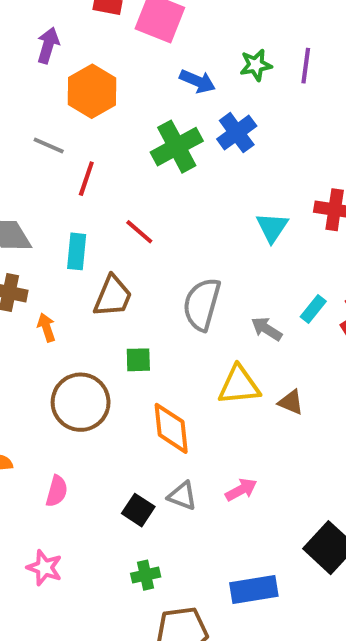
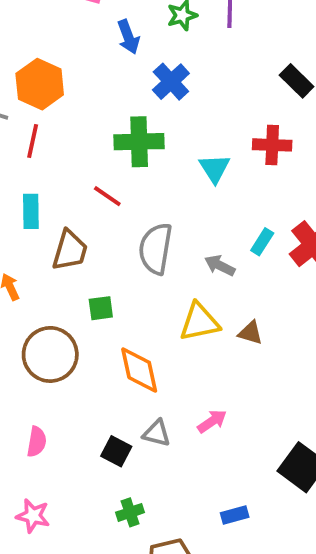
blue arrow: (197, 81) -> (128, 37), turned 52
orange hexagon: (92, 91) -> (40, 84), moved
green cross: (177, 147) -> (139, 142), moved, turned 33
red line: (139, 232) -> (107, 196), moved
blue rectangle: (254, 590) -> (235, 515), size x0.6

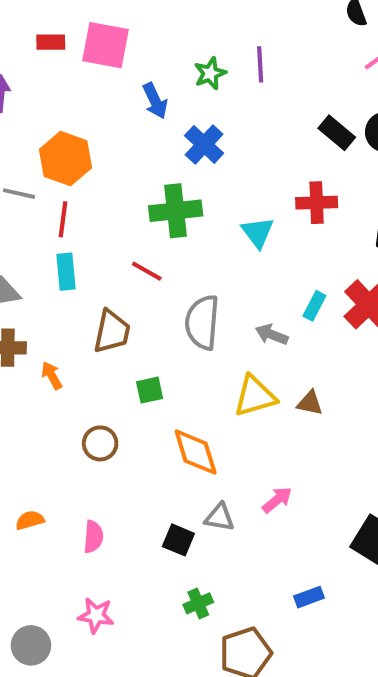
cyan rectangle: (31, 211) -> (66, 272), moved
brown circle: (50, 354) -> (100, 443), size x0.6

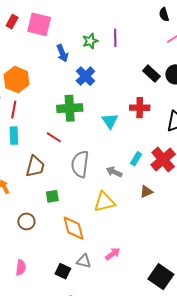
red rectangle: (51, 42) -> (12, 22), turned -64
brown triangle: (310, 403) -> (146, 192), moved, turned -40

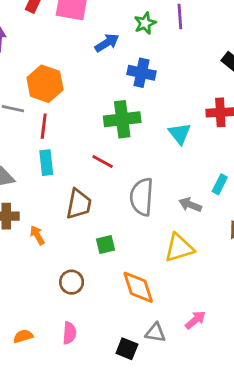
blue arrow: (62, 53) -> (107, 43), turned -96
blue cross: (85, 76) -> (141, 73), turned -30
pink semicircle: (21, 268) -> (69, 333), moved

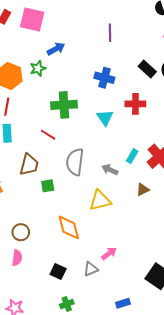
green star: (145, 23) -> (38, 68), moved
blue cross: (141, 73) -> (104, 78), moved
green square: (106, 244) -> (48, 186), moved
brown circle: (72, 282) -> (21, 232), moved
gray triangle: (155, 333) -> (91, 269), moved, turned -35

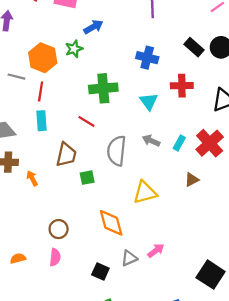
gray arrow: (110, 170) -> (151, 141), moved
gray triangle: (91, 269) -> (129, 258), moved

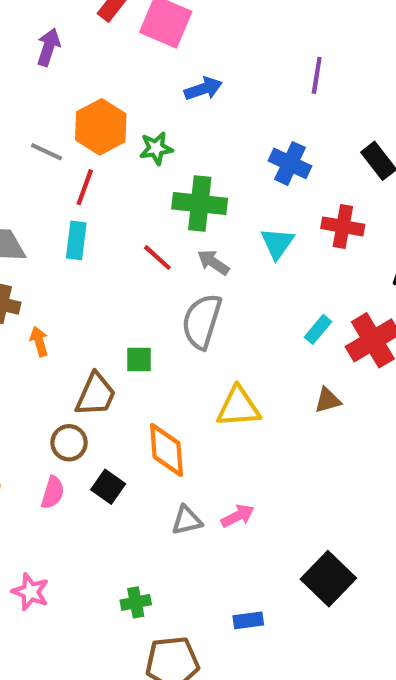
green star: (74, 49) -> (156, 148), moved
gray arrow: (151, 141) -> (213, 262), moved
brown trapezoid: (66, 155) -> (96, 395), moved
black square: (100, 271) -> (108, 487), moved

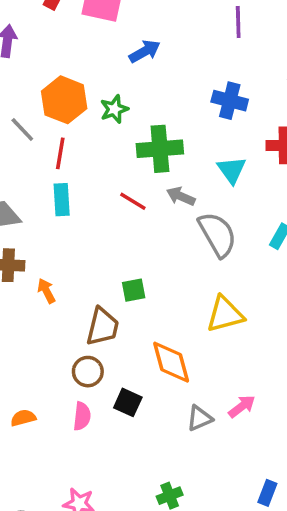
gray line: (46, 152) -> (22, 130), turned 32
gray semicircle: (202, 321) -> (217, 234), moved, turned 144
blue rectangle: (248, 620) -> (267, 493), turned -50

